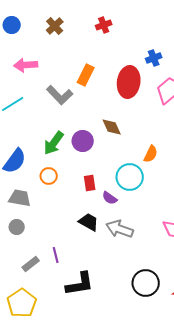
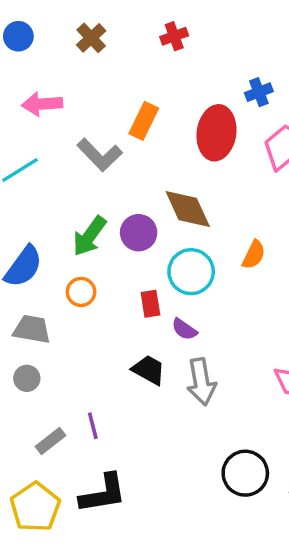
brown diamond: (112, 127) -> (188, 209), size x1.4
cyan circle: (130, 177) -> (191, 272), moved
gray arrow: (120, 229) -> (201, 382), turned -120
black L-shape: (80, 284) -> (103, 493), moved

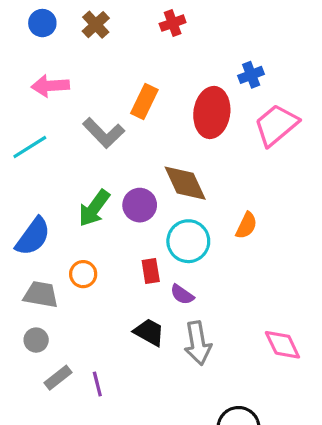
blue circle: (18, 36) -> (42, 23), moved
orange circle: (81, 292) -> (83, 274), moved
gray rectangle: (51, 441) -> (58, 378), moved

